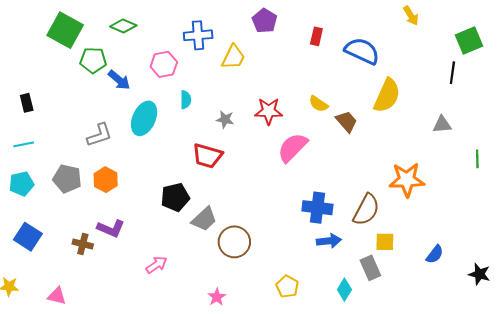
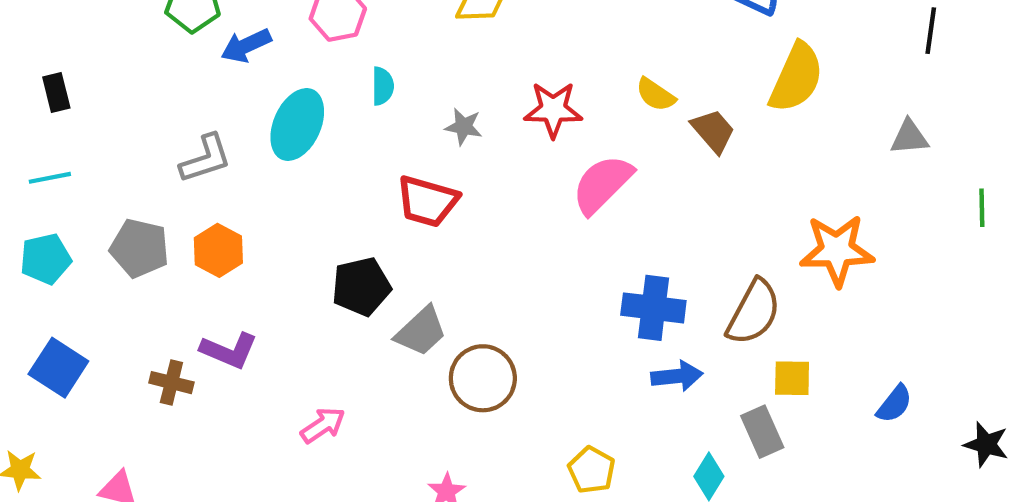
blue arrow: (119, 80) -> (246, 46), turned 115

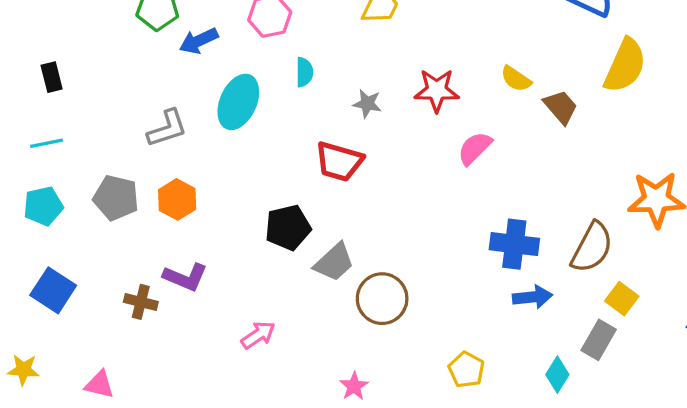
pink semicircle: (602, 184) -> (475, 148), size x0.7
yellow square: (792, 378) -> (622, 299), turned 36
gray rectangle: (762, 432) -> (599, 340), turned 54

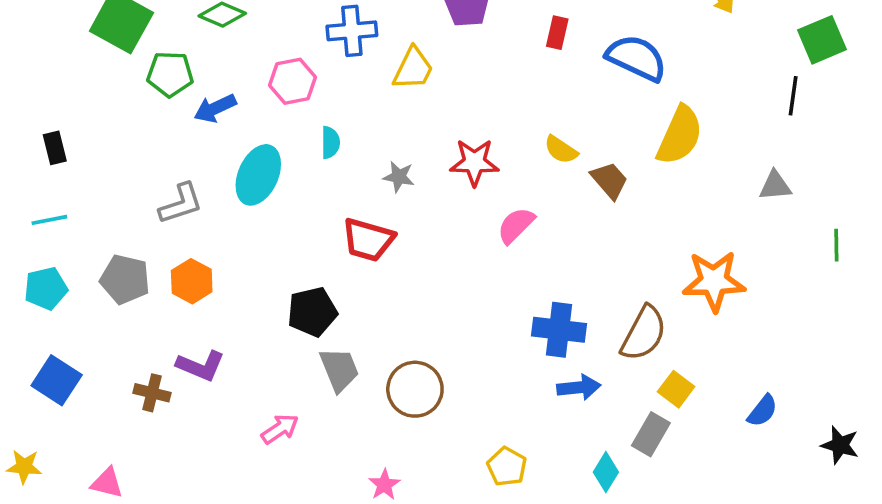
gray trapezoid: (334, 262) -> (339, 369), moved, turned -69

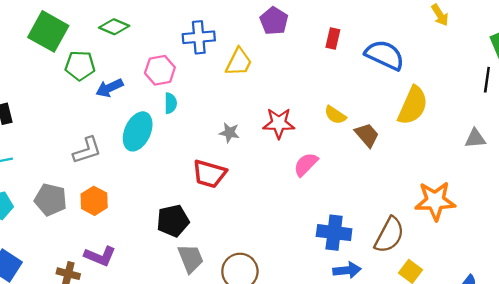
cyan semicircle: (330, 142) -> (171, 103), moved

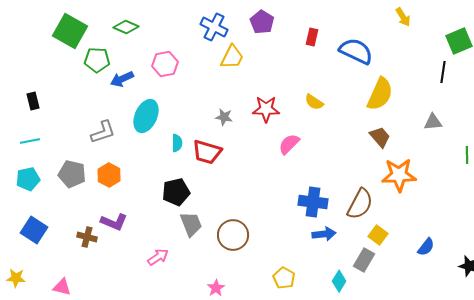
blue cross: (199, 37) -> (214, 27), moved, turned 32
cyan semicircle: (171, 103) -> (177, 143), moved
brown trapezoid: (367, 135) -> (380, 137), moved

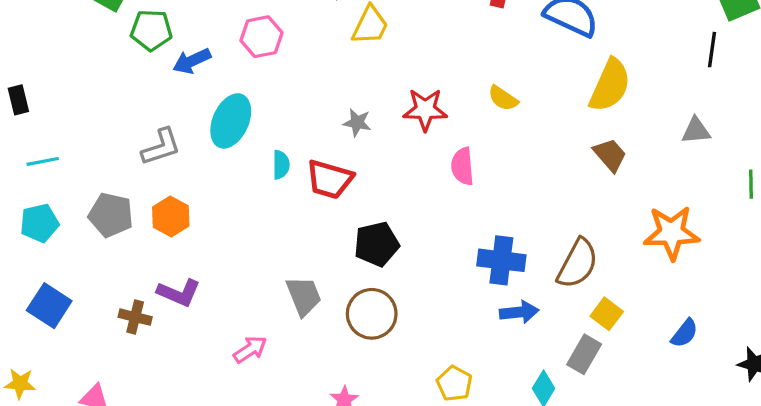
black rectangle: (33, 101) -> (18, 100), moved
pink semicircle: (289, 144) -> (462, 166), turned -50
orange star: (399, 175) -> (672, 233), moved
black pentagon: (176, 192) -> (377, 244), moved

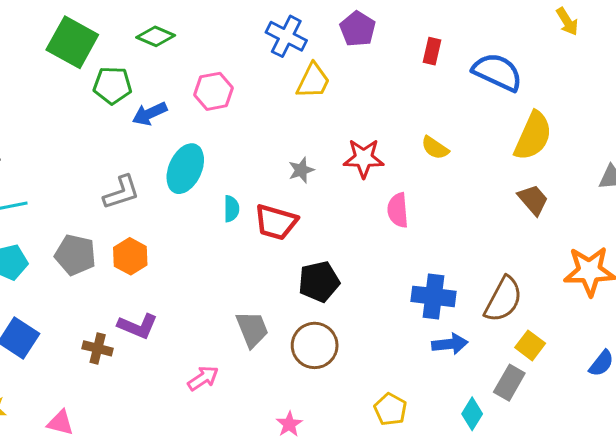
gray star: (357, 123) -> (301, 170), turned -30

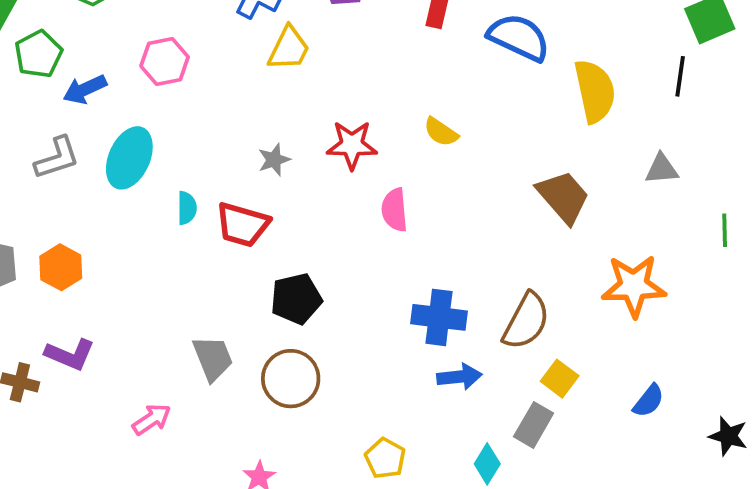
green pentagon: (112, 85) -> (38, 54), turned -30
yellow semicircle: (533, 136) -> (595, 91), moved, turned -36
gray L-shape: (121, 192) -> (57, 158), moved
brown trapezoid: (533, 200) -> (563, 197), size x1.4

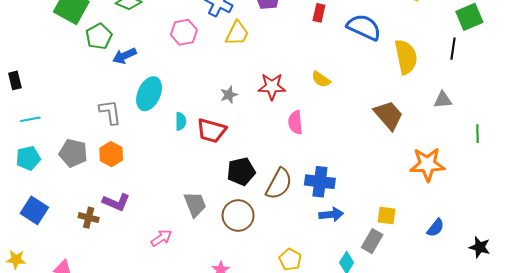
pink hexagon: (165, 61) -> (184, 32), moved
gray L-shape: (57, 158) -> (110, 112), moved, turned -80
brown semicircle: (526, 321) -> (279, 184), moved
yellow square: (560, 379) -> (386, 215), turned -30

